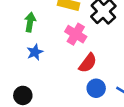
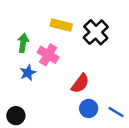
pink cross: (76, 34) -> (48, 55), moved

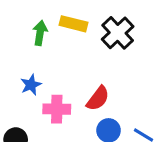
green arrow: (23, 43) -> (40, 33), moved
pink cross: (48, 55) -> (57, 109), moved, turned -30

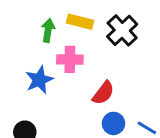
blue star: (31, 85) -> (39, 80), size x1.4
pink cross: (57, 109) -> (70, 59), moved

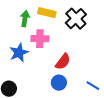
blue circle: (113, 123) -> (59, 83), moved

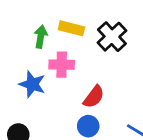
blue star: (19, 53) -> (32, 84), turned -30

